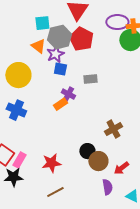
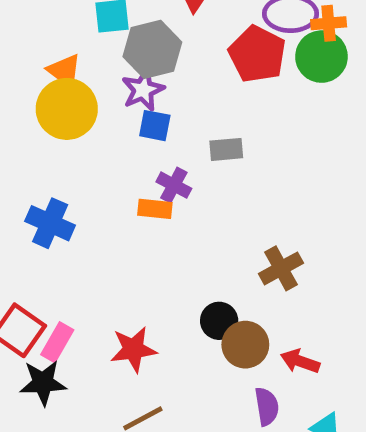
red pentagon: (81, 39) -> (257, 54), moved
orange triangle: (38, 46) -> (64, 71), moved
yellow circle: (18, 75) -> (67, 109), moved
orange rectangle: (60, 104) -> (155, 209), turned 40
red arrow: (121, 168) -> (300, 361), turned 56

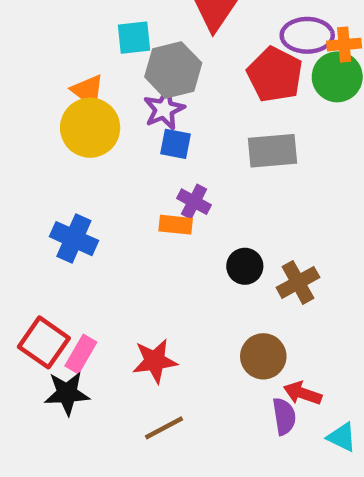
gray rectangle: (226, 149) -> (273, 151), moved, size x1.5
black circle: (219, 321) -> (245, 266), moved
red arrow: (300, 361) -> (303, 393), moved

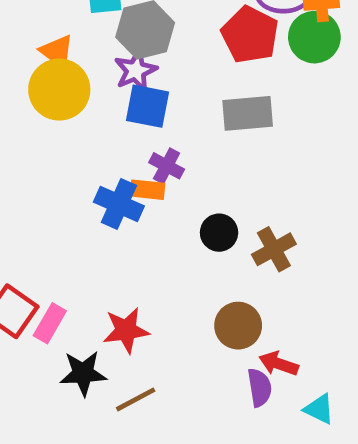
blue square: (176, 144) -> (148, 106), size x1.4
blue cross: (74, 239) -> (119, 204), moved
black star: (67, 393) -> (83, 373), moved

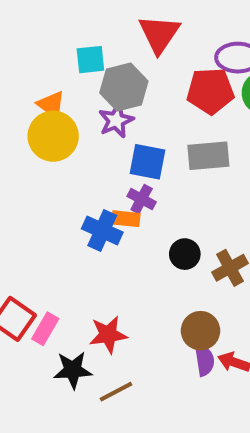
red pentagon: (250, 35) -> (210, 91), turned -30
blue square: (148, 106) -> (147, 162), moved
purple semicircle: (260, 388) -> (204, 360), moved

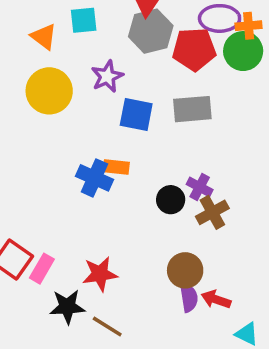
gray hexagon: (124, 87) -> (151, 31), moved
orange triangle: (51, 105) -> (44, 37), moved
purple cross: (142, 199) -> (200, 187), moved
brown line: (116, 392) -> (107, 327), turned 60

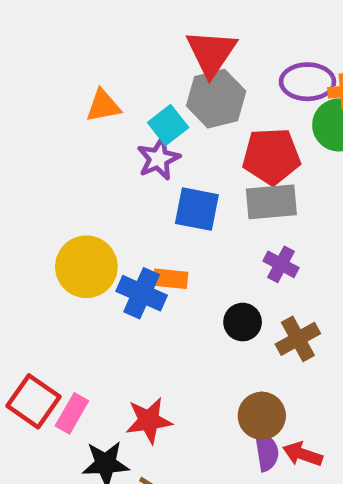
cyan square: (84, 20) -> (168, 125), moved, turned -32
orange triangle: (44, 37) -> (103, 106), moved, turned -48
red pentagon: (194, 49) -> (271, 156), moved
yellow circle: (49, 91) -> (86, 267), moved
purple cross: (200, 187) -> (281, 264), moved

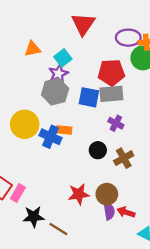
gray hexagon: (216, 99) -> (55, 92), moved
blue square: (197, 209) -> (89, 97), moved
red star: (149, 421) -> (79, 194), moved

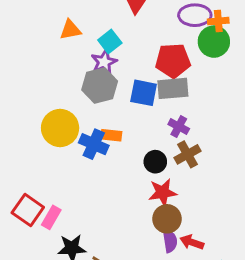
brown cross: (124, 158) -> (188, 154), moved
red star: (79, 194) -> (163, 192), moved

